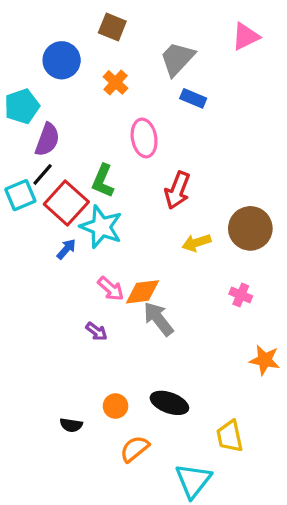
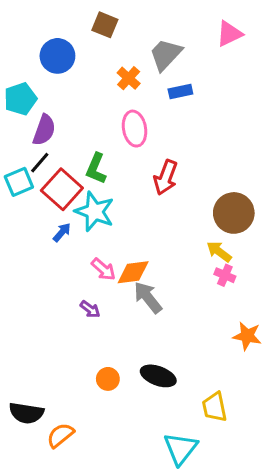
orange cross: (116, 82) -> (129, 78), moved
blue rectangle: (193, 98) -> (180, 91), turned -35
yellow arrow: (196, 243) -> (219, 252), moved, turned 55
black semicircle: (71, 425) -> (26, 413), moved, size x1.6
orange semicircle: (135, 449) -> (60, 435), moved

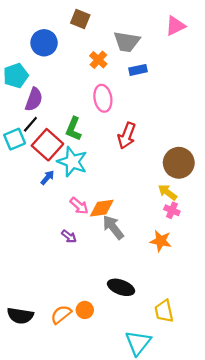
gray trapezoid: (166, 54) -> (127, 42), turned -124
orange star: (247, 336) -> (161, 241), moved
orange circle: (108, 379) -> (85, 310), moved
orange semicircle: (60, 435) -> (61, 314), moved

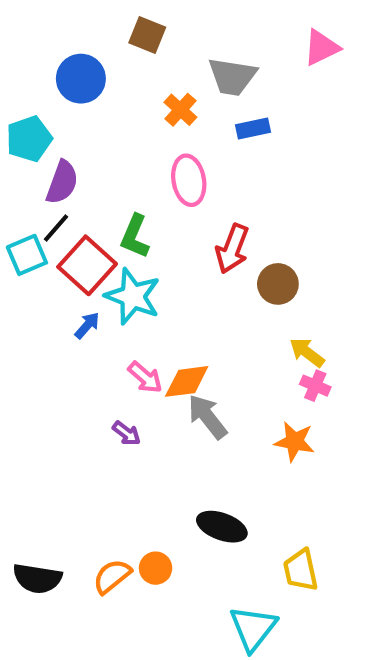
brown circle: (179, 163) -> (278, 284), moved, size x0.7

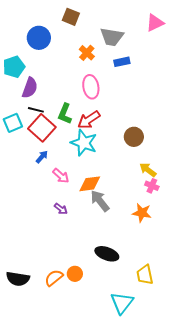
black line: (56, 228) -> (36, 110), moved, turned 63
red arrow: (232, 249) -> (89, 120), moved, turned 35
cyan star: (133, 296) -> (84, 143), moved
pink arrow: (145, 377) -> (61, 176), moved

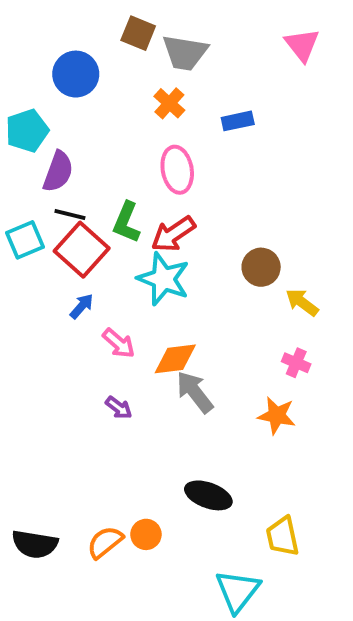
pink triangle: (155, 23) -> (302, 45), turned -42
gray trapezoid: (112, 37) -> (185, 53), moved
yellow arrow: (148, 170) -> (302, 302), moved

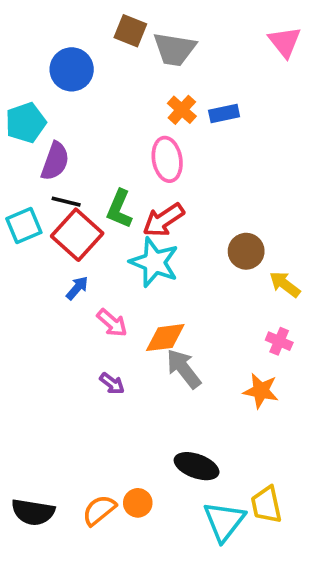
orange cross: (169, 103) -> (182, 110), moved
cyan triangle: (238, 591) -> (224, 521), moved

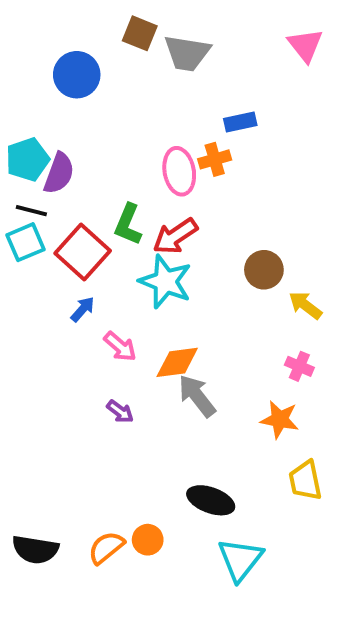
orange cross: (182, 110) -> (215, 159), moved, turned 32
cyan pentagon: (26, 123) -> (27, 159), moved
black line: (66, 202) -> (31, 211), moved
yellow trapezoid: (266, 505) -> (305, 481), moved

